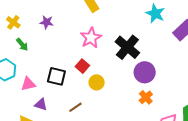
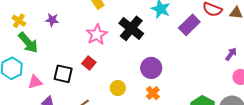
green arrow: (22, 44) -> (28, 43), size x1.6
black cross: (127, 47) -> (131, 28), moved
yellow circle: (97, 82) -> (118, 88), moved

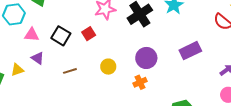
purple rectangle: (189, 25) -> (190, 51), moved

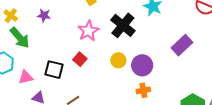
yellow circle: (108, 67) -> (118, 60), moved
orange cross: (140, 82) -> (143, 90), turned 32

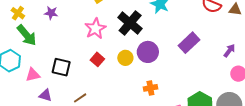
red square: (80, 59) -> (97, 59), moved
purple circle: (142, 65) -> (148, 52), moved

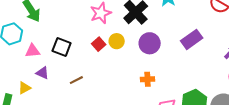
yellow circle: (125, 58) -> (117, 41), moved

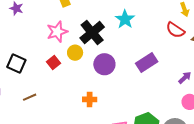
yellow circle: (117, 41) -> (75, 53), moved
orange cross: (147, 79) -> (90, 99), moved

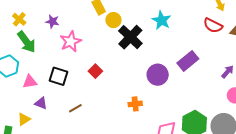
pink star: (57, 32) -> (71, 41), moved
yellow circle: (75, 53) -> (113, 20), moved
purple circle: (104, 64) -> (158, 75), moved

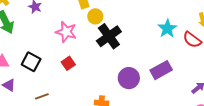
cyan star: (162, 20) -> (167, 29), moved
pink star: (71, 41) -> (66, 32), moved, turned 30

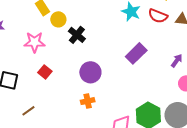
black cross: (109, 36) -> (77, 35), size x0.7
purple circle: (129, 78) -> (90, 72), moved

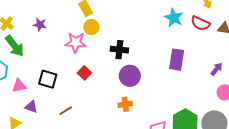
yellow circle: (58, 19) -> (91, 27), moved
black cross: (77, 35) -> (119, 50), moved, turned -36
purple rectangle: (136, 53) -> (177, 60), turned -40

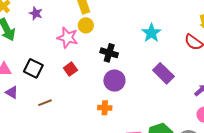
cyan star: (174, 18) -> (151, 33), moved
purple rectangle: (177, 60) -> (163, 73), turned -65

